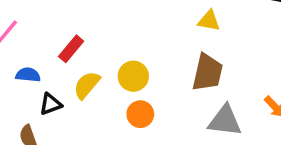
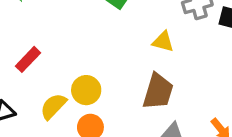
yellow semicircle: (87, 85) -> (53, 106), moved

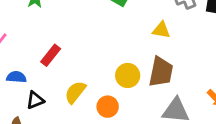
yellow circle: (86, 90) -> (128, 75), moved

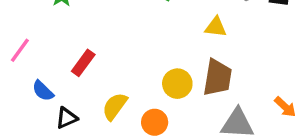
blue semicircle: (16, 77) -> (43, 91), turned -138

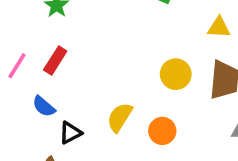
red rectangle: (83, 63) -> (55, 61), moved
yellow circle: (177, 84) -> (176, 74), moved

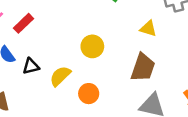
yellow circle: (176, 74) -> (92, 46), moved
black triangle: (70, 133) -> (31, 66), moved

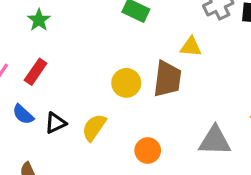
brown trapezoid: (143, 68) -> (167, 79), moved
orange circle: (89, 94) -> (148, 151), moved

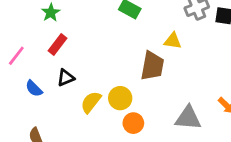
red rectangle: (36, 72) -> (57, 45), moved
yellow circle: (126, 83) -> (120, 98), moved
black triangle: (55, 123) -> (66, 78), moved

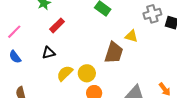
red rectangle: (57, 45) -> (57, 25), moved
blue semicircle: (34, 88) -> (15, 57), moved

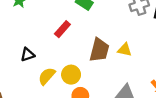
red rectangle: (57, 25) -> (62, 29), moved
yellow triangle: (131, 36) -> (125, 50), moved

